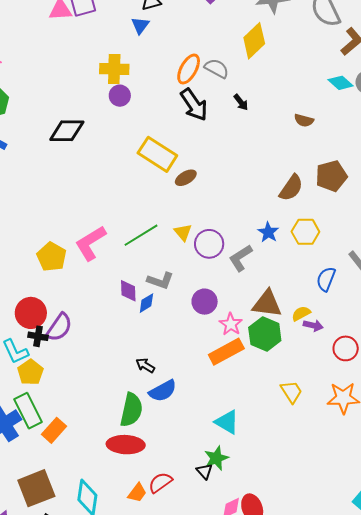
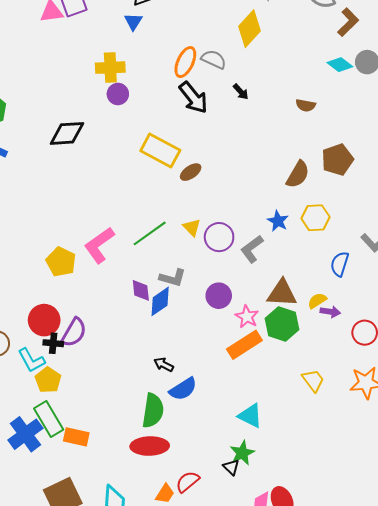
blue diamond: (146, 303) -> (160, 301), size x1.4
orange rectangle: (54, 430) -> (76, 437), turned 65

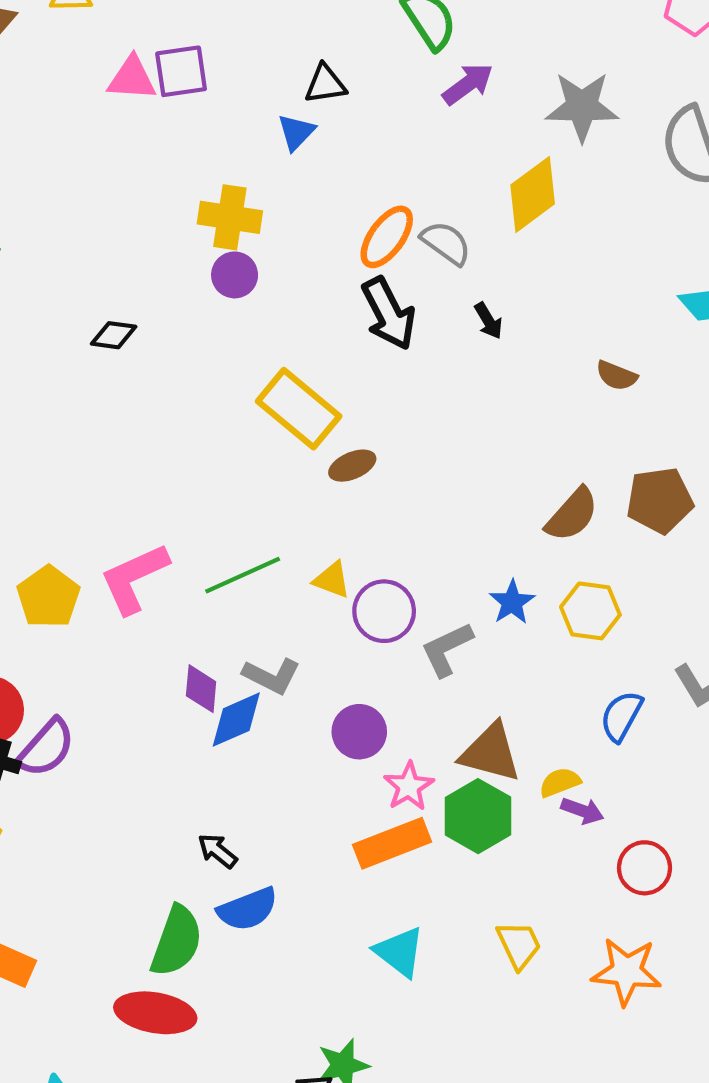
black diamond: (67, 133) -> (114, 335), size x0.6
yellow triangle: (192, 227) -> (332, 580), turned -36
cyan triangle: (250, 416) -> (400, 952), moved

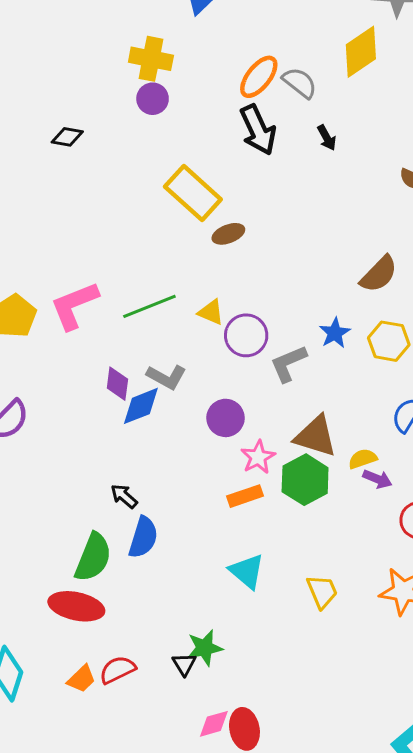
orange rectangle: (392, 843) -> (245, 496), size x0.7
blue semicircle: (248, 909) -> (143, 537), turned -54
yellow trapezoid: (519, 945) -> (322, 591), moved

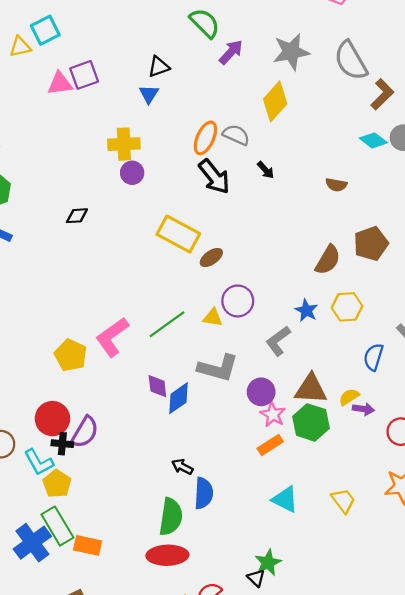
purple circle: (246, 335) -> (238, 301), moved
gray L-shape: (167, 377) -> (218, 368), moved, size x1.4
purple circle: (225, 418) -> (261, 392), moved

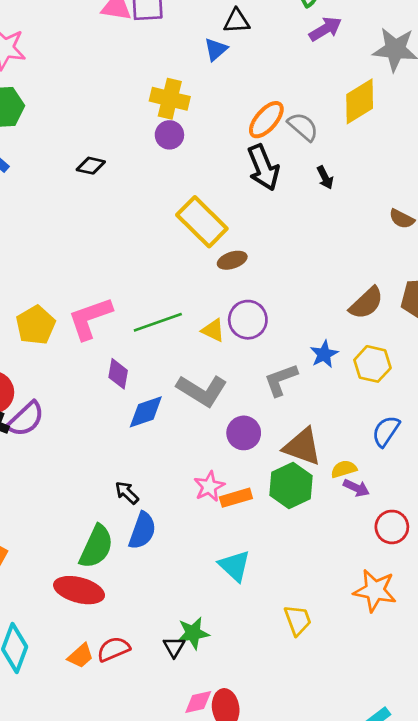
purple diamond: (157, 386) -> (118, 374), moved
pink star: (273, 414) -> (209, 486), moved
yellow trapezoid: (343, 501) -> (298, 620), moved

